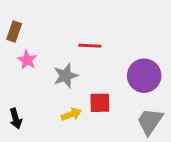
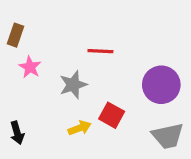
red square: (100, 103) -> (112, 115), turned 30
gray trapezoid: (150, 121) -> (168, 136), turned -136

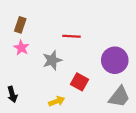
brown rectangle: (16, 35) -> (20, 25), moved
yellow arrow: (80, 128) -> (57, 101), moved
gray trapezoid: (168, 136) -> (119, 97), turned -40

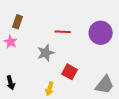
pink star: (21, 48) -> (11, 42), moved
purple circle: (115, 60) -> (101, 33), moved
yellow arrow: (57, 101) -> (50, 89), turned 128

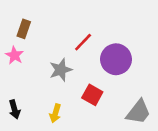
red line: (63, 32) -> (83, 42), turned -49
purple circle: (101, 33) -> (116, 59), moved
yellow arrow: (50, 89) -> (55, 113), moved

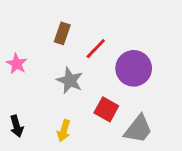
brown rectangle: (24, 29) -> (62, 33), moved
gray star: (61, 70) -> (70, 80), turned -30
gray trapezoid: (138, 112) -> (138, 129), moved

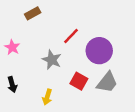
brown rectangle: (62, 33) -> (33, 13), moved, turned 42
black arrow: (17, 126) -> (12, 85), moved
gray trapezoid: (138, 129) -> (107, 82), moved

